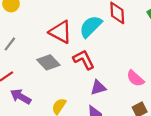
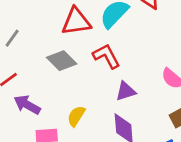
red triangle: (60, 32) -> (76, 22), turned -35

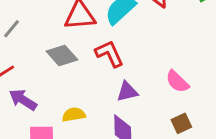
yellow semicircle: (76, 116) -> (74, 115), turned 45

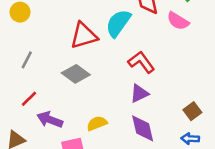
red L-shape: (109, 54) -> (141, 62), moved
pink semicircle: (177, 82) -> (178, 21), moved

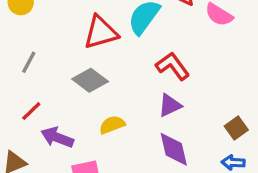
yellow semicircle: (97, 123) -> (112, 125), moved

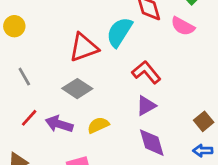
gray line: (29, 62) -> (24, 77), turned -54
purple arrow: (57, 137) -> (59, 124), moved

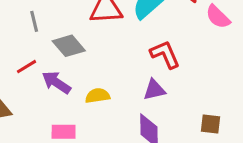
gray diamond: (77, 89) -> (69, 46), moved
brown square: (204, 121) -> (211, 124), turned 30

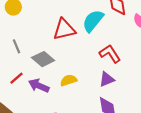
yellow semicircle: (98, 96) -> (69, 80), moved

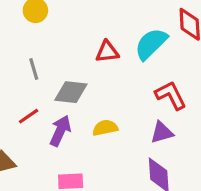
red triangle: (64, 29) -> (107, 52), size x0.7
gray diamond: (43, 59) -> (71, 92), turned -40
purple arrow: (39, 86) -> (60, 131), turned 84

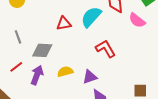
purple triangle: (162, 132) -> (90, 77), moved

